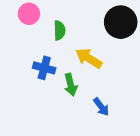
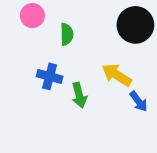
yellow arrow: (89, 58) -> (117, 75), moved
blue arrow: (101, 107) -> (139, 101), moved

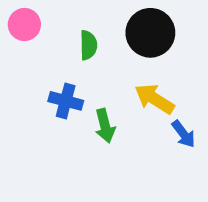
pink circle: (32, 16) -> (24, 25), moved
black circle: (135, 25) -> (150, 33), moved

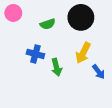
green semicircle: (88, 45) -> (48, 24), turned 72
yellow arrow: (155, 99) -> (83, 53), turned -95

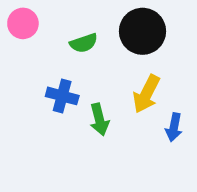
blue arrow: (99, 72) -> (174, 127), turned 48

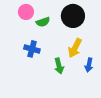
pink circle: (23, 23) -> (26, 12), moved
green arrow: (99, 119) -> (59, 66), moved

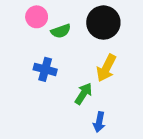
blue arrow: (89, 65) -> (99, 122), moved
green arrow: (59, 66) -> (84, 94), turned -133

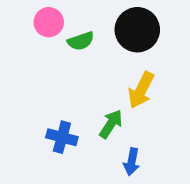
blue cross: (45, 69) -> (62, 137), moved

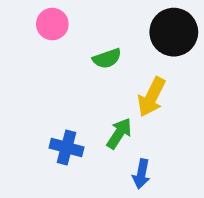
black circle: (137, 30) -> (174, 32), moved
green semicircle: (81, 41) -> (107, 58), moved

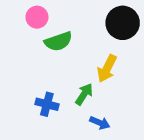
green semicircle: (107, 58) -> (58, 41), moved, size x1.4
blue arrow: (141, 174) -> (100, 123), turned -78

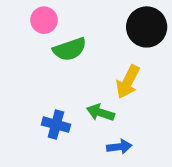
green arrow: (84, 94) -> (100, 113), turned -105
blue arrow: (100, 123) -> (119, 147), turned -30

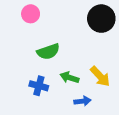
green semicircle: (70, 49) -> (48, 52), moved
yellow arrow: (128, 82) -> (100, 76), moved, turned -70

